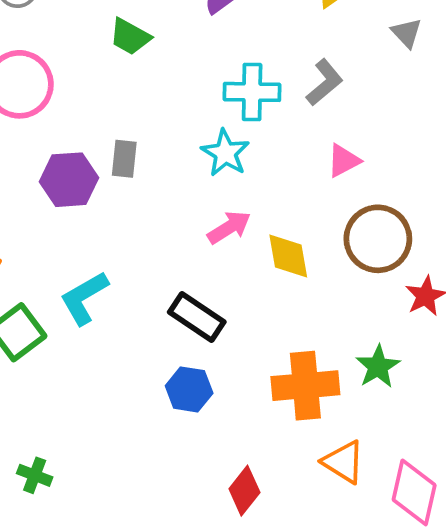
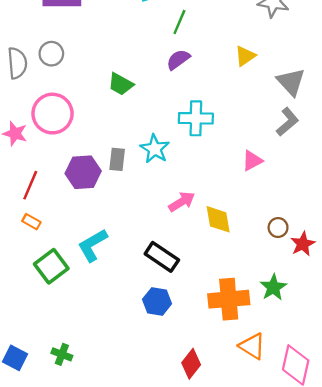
gray triangle: (406, 33) -> (291, 82), size x1.5
gray L-shape: (324, 82) -> (287, 122), moved
cyan star: (225, 153) -> (155, 149), moved
brown circle: (378, 239) -> (278, 228), moved, size x0.5

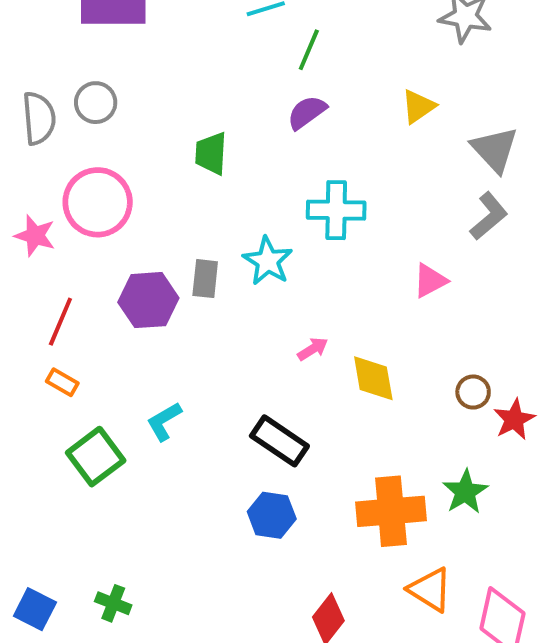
green trapezoid: (121, 84) -> (211, 153), turned 64
pink arrow: (182, 202) -> (313, 349), size x0.7
cyan L-shape: (92, 245) -> (164, 421), size x0.7

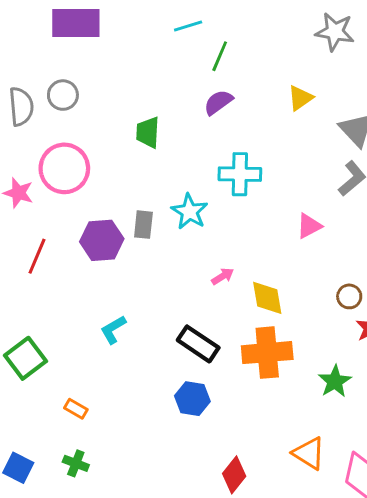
orange rectangle: (62, 382) -> (76, 409), moved
brown circle: (473, 392) -> (349, 296), moved
green square: (96, 457) -> (25, 358), moved
orange cross: (391, 511) -> (267, 353), moved

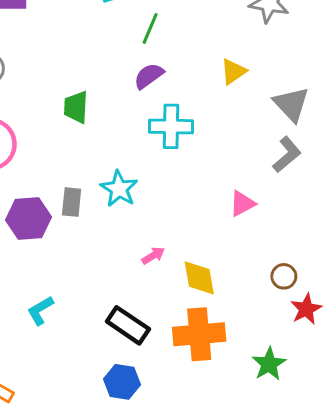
cyan cross: (240, 174) -> (171, 126), moved

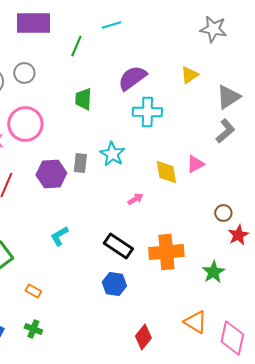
green line: (150, 28) -> (76, 46), moved
purple semicircle: (149, 76) -> (132, 78), size x1.4
gray triangle: (291, 104) -> (228, 97), turned 40
yellow diamond: (199, 278) -> (166, 172), moved

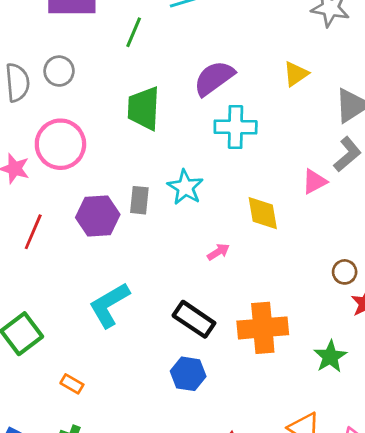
green trapezoid: (83, 99) -> (144, 108), size x1.4
pink triangle: (195, 164) -> (314, 182), moved
cyan L-shape: (59, 236) -> (109, 305), size x1.6

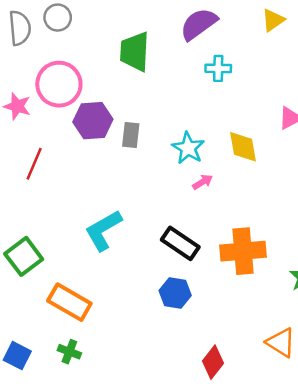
cyan cross: (236, 127) -> (218, 68), size x0.7
cyan star: (185, 187) -> (188, 148), moved
purple hexagon: (98, 216) -> (93, 121), moved
orange rectangle: (72, 384) -> (69, 302), size x2.0

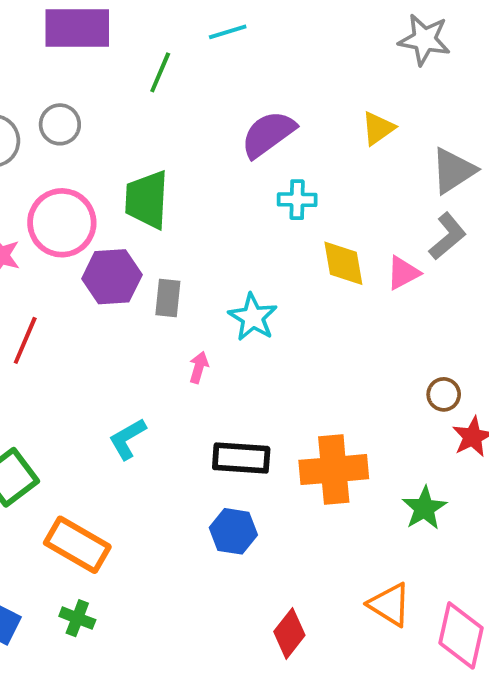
green trapezoid: (135, 51) -> (147, 200), moved
yellow diamond: (243, 147) -> (343, 263), moved
pink arrow: (203, 182) -> (199, 367), moved, turned -42
cyan L-shape: (103, 230) -> (127, 439), size x0.7
black rectangle: (180, 243) -> (241, 458), turned -30

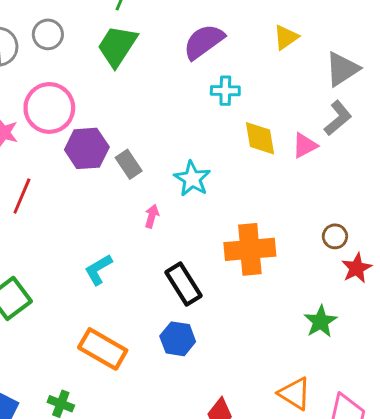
green trapezoid: (147, 200) -> (117, 46), moved, turned 30
gray rectangle: (168, 298) -> (129, 164), turned -40
black rectangle: (241, 458) -> (183, 284), turned 54
orange cross: (334, 470) -> (250, 249), moved
orange rectangle: (77, 545) -> (103, 349), moved

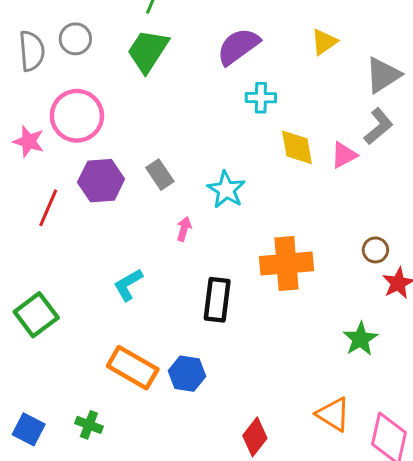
purple hexagon: (87, 148) -> (101, 181), moved
black rectangle: (183, 284) -> (217, 300), turned 39
blue hexagon: (178, 339) -> (187, 374), moved

